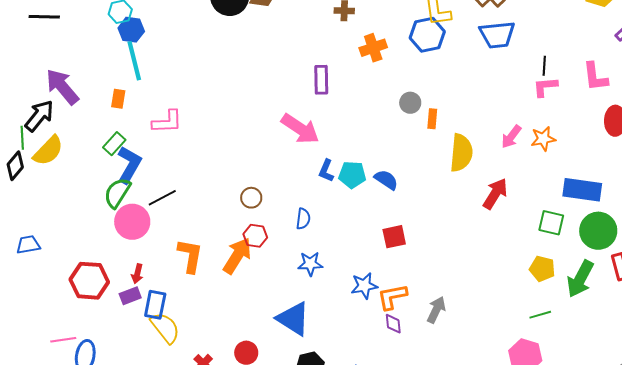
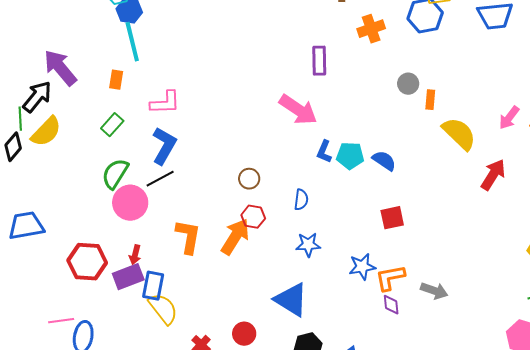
yellow semicircle: (461, 153) -> (459, 134), turned -51
blue L-shape: (129, 165) -> (164, 146), moved
blue trapezoid: (28, 245) -> (26, 226), size x1.5
purple rectangle: (130, 296) -> (128, 277), size x1.4
gray arrow: (436, 310) -> (434, 291), turned 84

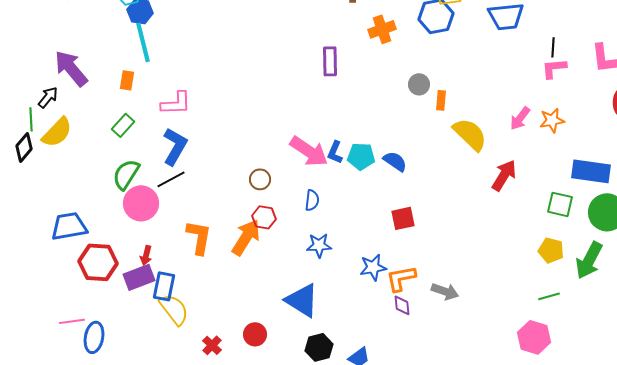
black arrow: (37, 97) -> (48, 97), size x0.7
pink arrow: (298, 110) -> (309, 151), moved
blue trapezoid: (26, 226) -> (69, 226), moved

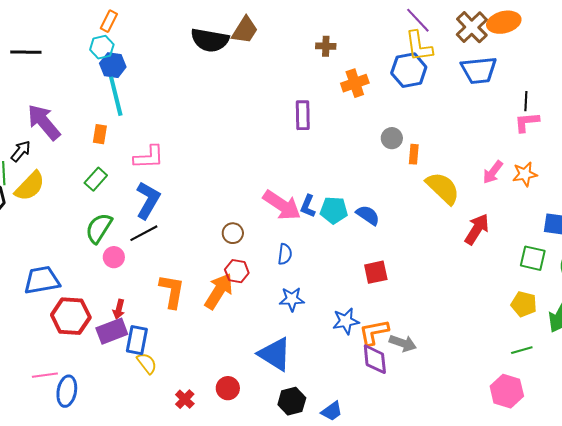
pink circle: (141, 203) -> (114, 257), size x0.6
gray arrow: (445, 291) -> (403, 343), moved
purple diamond: (402, 305) -> (375, 359), size x1.5
yellow semicircle: (174, 309) -> (147, 363), size x0.7

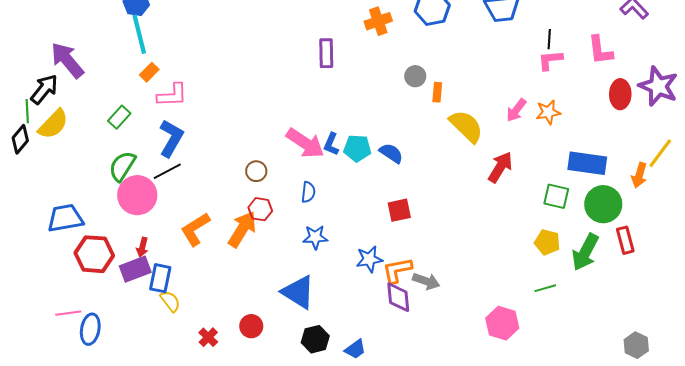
orange rectangle: (100, 134) -> (149, 72), moved, turned 36
black arrow: (21, 151) -> (44, 89), size x1.4
pink circle: (114, 257) -> (137, 195), size x1.8
orange L-shape: (172, 291) -> (195, 229), turned -132
pink hexagon: (507, 391) -> (502, 323), moved

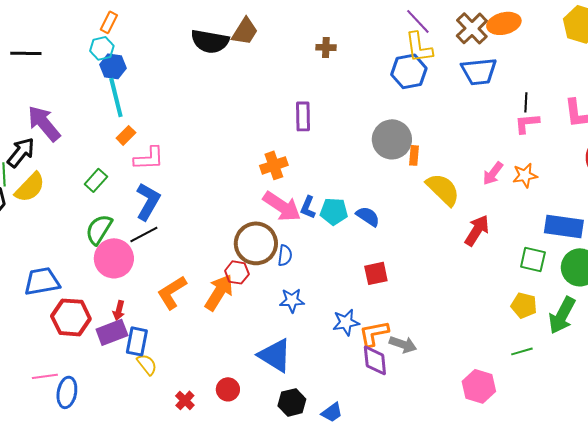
orange cross: (378, 21) -> (274, 165), moved
gray circle: (415, 76) -> (392, 139), size x1.8
brown circle: (256, 171) -> (256, 243), moved, size x2.0

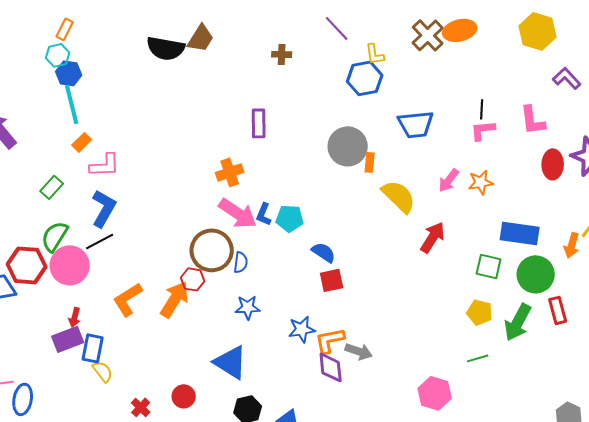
purple line: (418, 21) -> (337, 28), moved
yellow L-shape: (419, 47) -> (375, 54), size x0.7
blue trapezoid: (479, 71) -> (416, 124), moved
blue semicircle: (368, 216) -> (324, 252), moved
red hexagon: (71, 317) -> (27, 265), moved

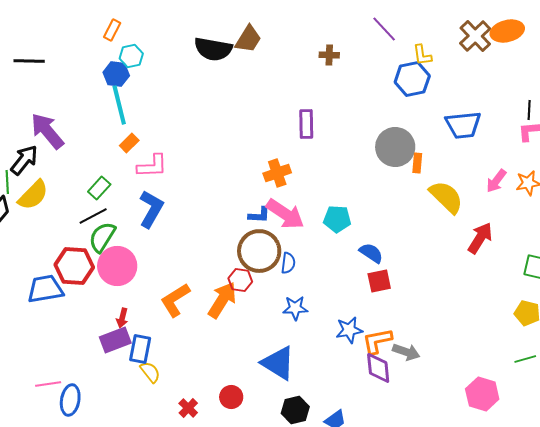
cyan hexagon: (58, 55) -> (131, 56), moved
blue L-shape: (264, 214) -> (259, 215), moved, turned -110
black line: (100, 241) -> (93, 216), moved

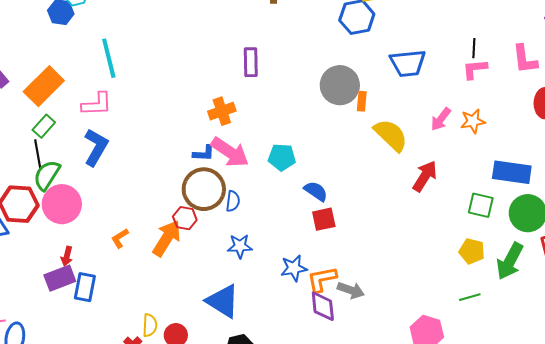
cyan line: (119, 105) -> (109, 58), moved
orange rectangle: (129, 143) -> (44, 86), moved, size x2.0
black line: (93, 216) -> (38, 154), turned -72
orange L-shape: (175, 300) -> (120, 238), size x0.6
yellow semicircle: (150, 372) -> (150, 325), moved, turned 40

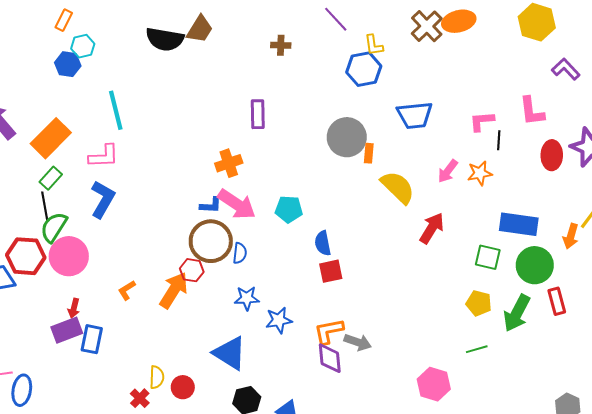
black line: (474, 48) -> (499, 140), moved
blue semicircle: (316, 191) -> (323, 243), turned -135
blue star: (294, 268) -> (279, 320), moved

